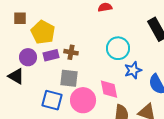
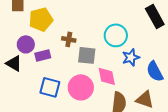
yellow pentagon: (43, 32) -> (41, 19), turned 30
purple rectangle: (51, 55) -> (43, 55), moved
gray square: (69, 78) -> (87, 55), moved

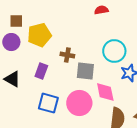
purple circle: (26, 44) -> (11, 42), moved
purple rectangle: (43, 55) -> (41, 71), turned -56

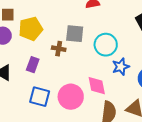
gray square: (85, 71) -> (75, 34), moved

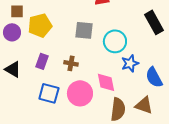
brown cross: (59, 49) -> (71, 63), moved

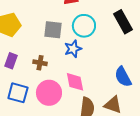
cyan circle: (115, 41) -> (84, 26), moved
blue star: (130, 63) -> (73, 49), moved

